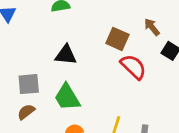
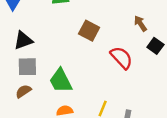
brown square: (117, 39) -> (89, 31), moved
black triangle: (66, 55) -> (23, 40), moved, turned -30

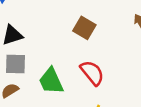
red semicircle: (122, 58) -> (92, 73), moved

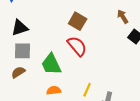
red semicircle: (92, 73) -> (77, 46), moved

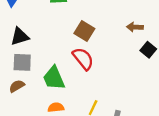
brown arrow: (123, 17) -> (135, 27), turned -56

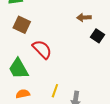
brown square: (84, 31) -> (22, 25), moved

